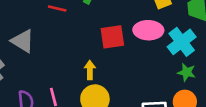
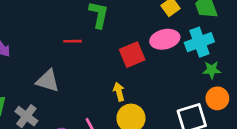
cyan cross: (182, 42) -> (199, 42), turned 32

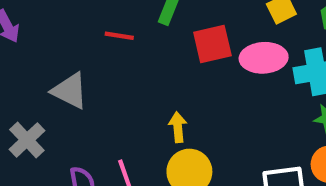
red square: (132, 55) -> (212, 44), moved

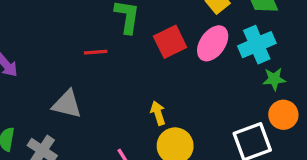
pink ellipse: (264, 58) -> (213, 43), turned -39

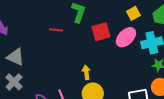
gray triangle: (67, 104) -> (16, 57), moved

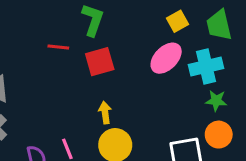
red square: (101, 32) -> (100, 62), moved

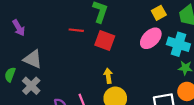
red square: (100, 62) -> (105, 40), turned 36
cyan cross: (206, 67) -> (178, 44), turned 30

